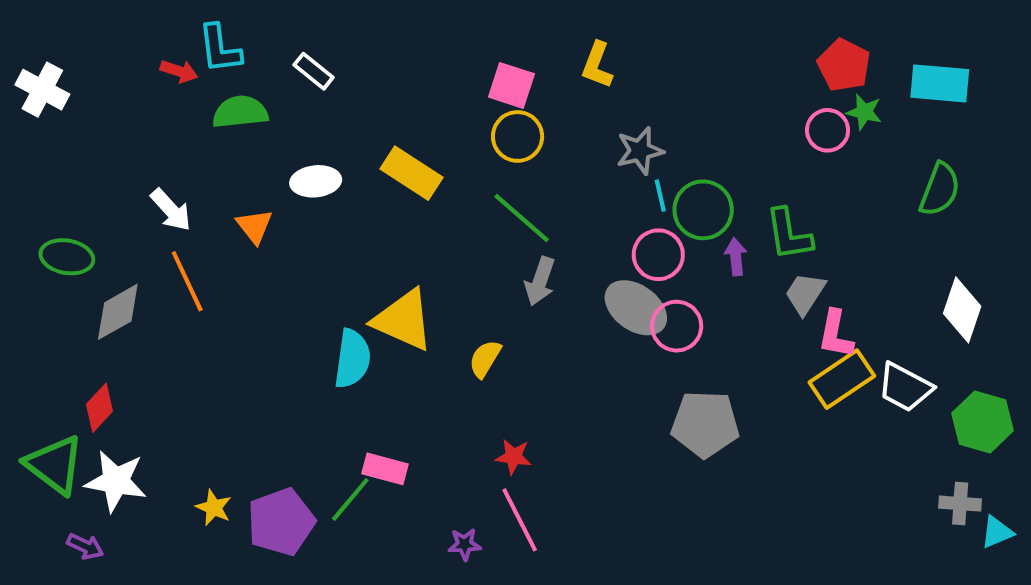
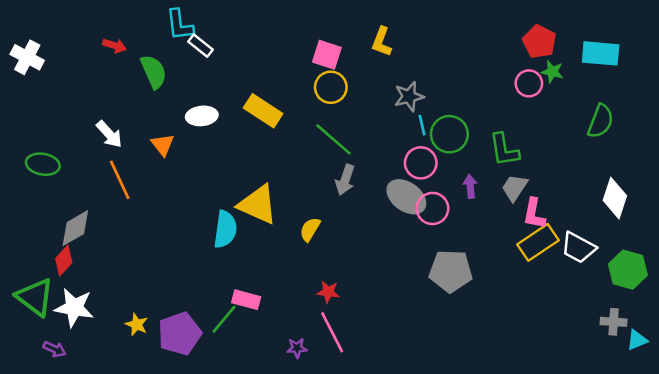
cyan L-shape: (220, 49) -> (180, 25), moved
green semicircle: (240, 112) -> (154, 72), turned 72
purple arrow: (736, 257) -> (470, 186), moved
gray diamond: (118, 312) -> (75, 228), moved

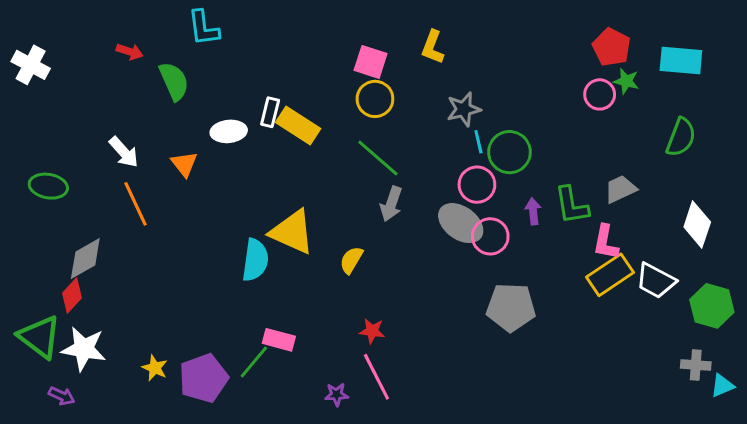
white rectangle: (200, 46) -> (270, 112), moved, turned 65
green L-shape: (504, 150) -> (572, 205), moved
gray trapezoid: (515, 188) -> (620, 189), moved, turned 32

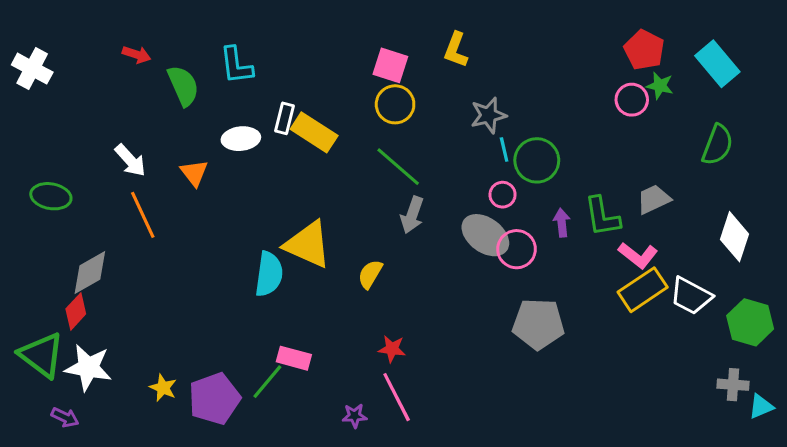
cyan L-shape: (204, 28) -> (236, 65), moved
cyan rectangle: (681, 60) -> (717, 64), turned 45
pink circle: (477, 185) -> (503, 195), size x0.7
pink L-shape: (606, 242) -> (638, 255), turned -63

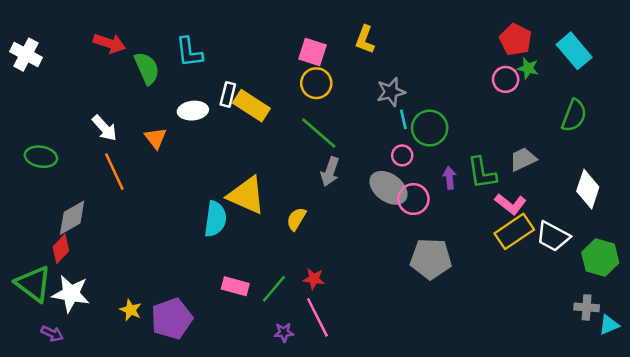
red arrow: (137, 55) -> (109, 43), size x1.4
green line: (267, 382) -> (274, 289), moved

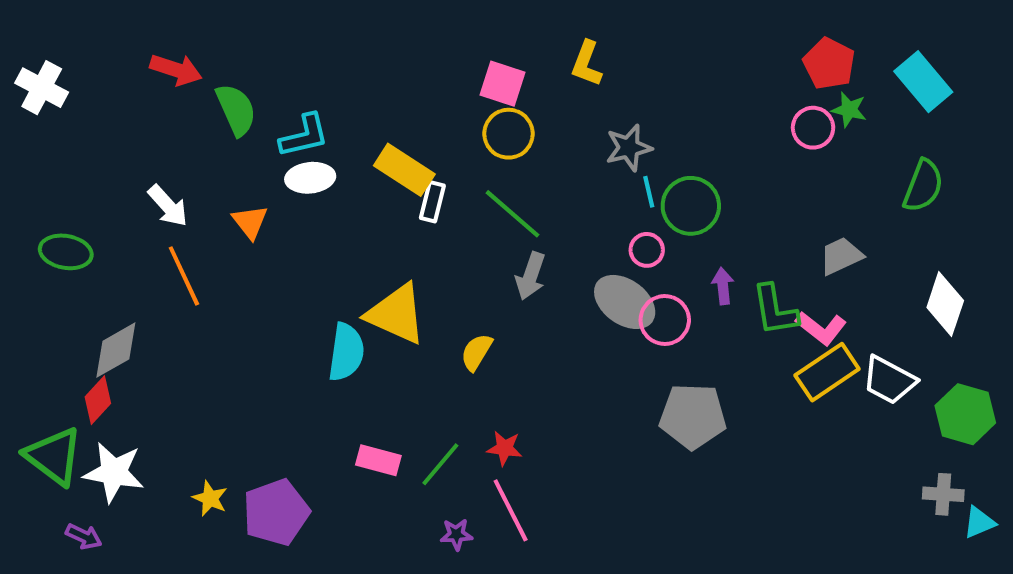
cyan L-shape: (189, 52) -> (304, 136), moved, turned -96
white rectangle: (228, 94) -> (432, 202), moved
green L-shape: (482, 173) -> (775, 310), moved

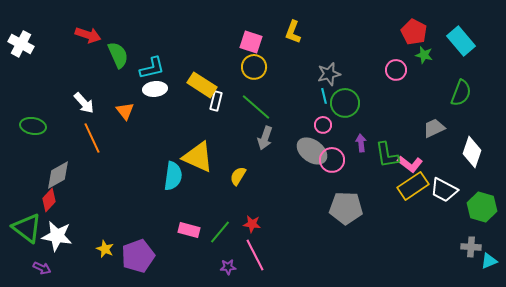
pink circle: (813, 128) -> (396, 70), moved
gray star: (629, 148) -> (329, 74), moved
gray trapezoid: (841, 256) -> (434, 128), moved

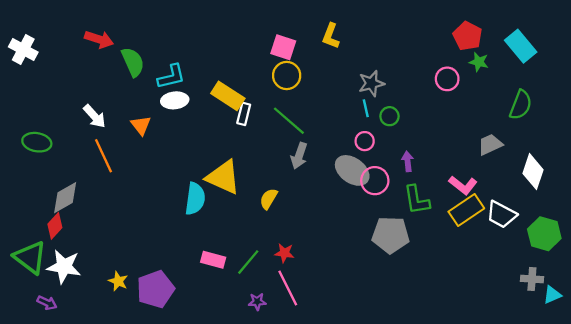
green circle: (345, 103) -> (389, 116), size x0.6
green L-shape: (387, 155) -> (417, 200), moved

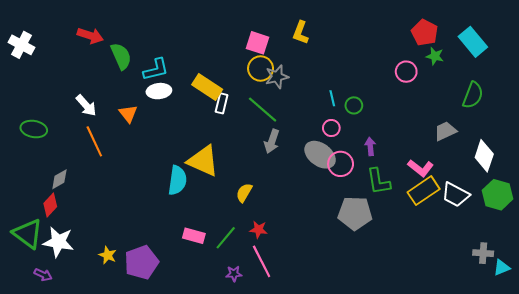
gray star: (371, 83) -> (277, 77), moved
gray diamond: (65, 198) -> (59, 179), size x0.7
yellow semicircle: (269, 199) -> (244, 193), moved
green hexagon: (544, 234) -> (498, 195), moved

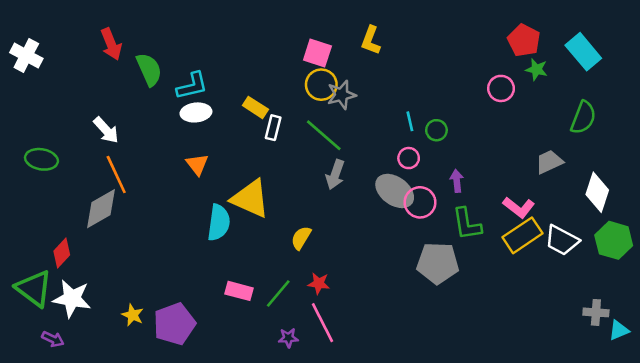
red arrow: (90, 36) -> (111, 44), turned 50
yellow rectangle: (207, 87) -> (255, 107), size x0.7
orange triangle: (128, 114) -> (197, 164), moved
gray diamond: (59, 179) -> (101, 209), moved, size x1.6

